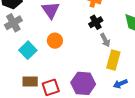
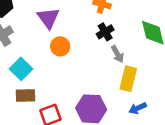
orange circle: (55, 41) -> (60, 46), moved
brown rectangle: (30, 82) -> (25, 96), moved

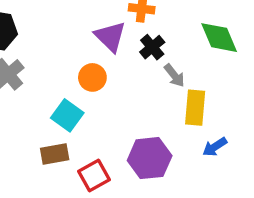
purple triangle: (48, 18) -> (110, 37), moved
cyan square: (21, 69) -> (67, 115), moved

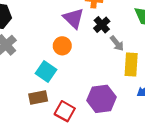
red square: (94, 176) -> (65, 111), turned -30

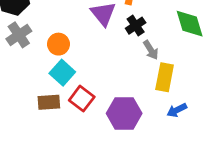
orange circle: (62, 46) -> (58, 44), moved
red square: (65, 111) -> (82, 99), moved

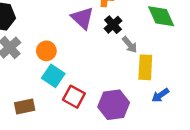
brown rectangle: (49, 102) -> (25, 106), moved

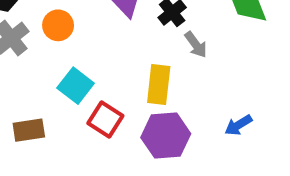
orange circle: (46, 51) -> (58, 25), moved
yellow rectangle: (145, 67) -> (159, 85), moved

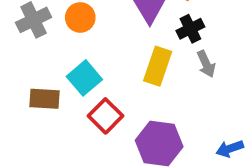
yellow rectangle: (159, 85) -> (158, 66), moved
brown rectangle: (29, 130) -> (45, 99), moved

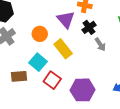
orange circle: (80, 17) -> (40, 34), moved
yellow rectangle: (158, 66) -> (63, 49), moved, turned -48

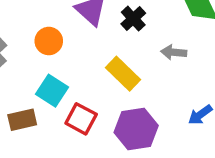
gray arrow: (100, 44) -> (174, 52), moved, turned 136
yellow rectangle: (63, 49) -> (123, 74), moved

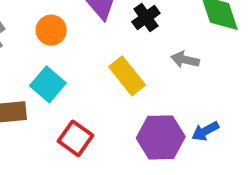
red square: (81, 119) -> (76, 138), moved
purple hexagon: (136, 129) -> (161, 137), moved

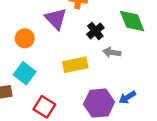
black cross: (146, 18) -> (95, 31), moved
yellow rectangle: (127, 76) -> (75, 65), turned -60

